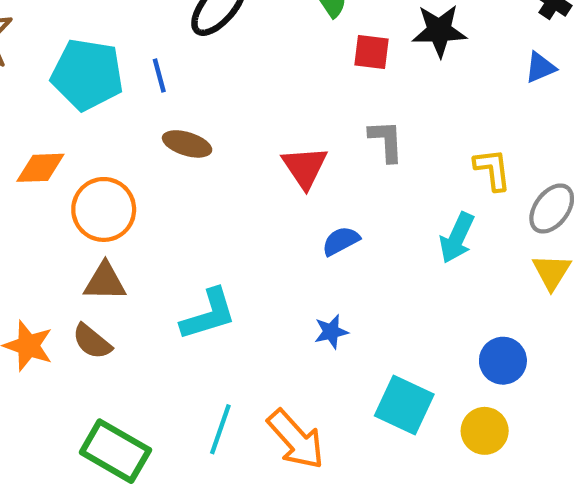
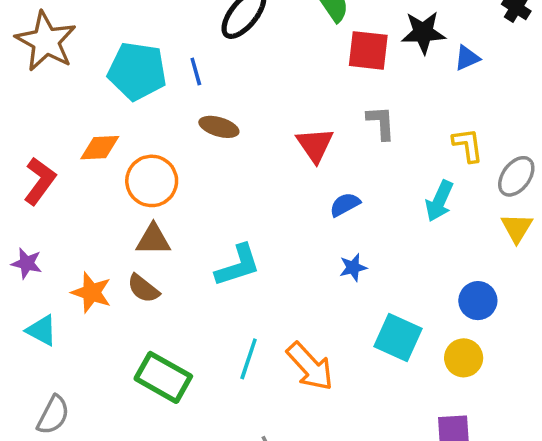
red square: (372, 52) -> (368, 50), size x1.4
blue triangle: (540, 67) -> (467, 58), moved
blue star: (331, 332) -> (353, 267), moved

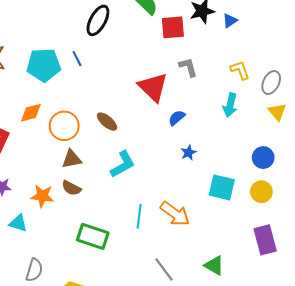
brown ellipse: (219, 127) -> (107, 122), moved, turned 35
red triangle: (315, 145) -> (153, 87), size x1.4

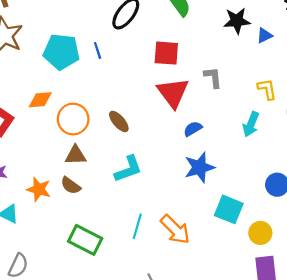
red square: (173, 27) -> (166, 53), moved
blue star: (188, 153) -> (199, 167), size x1.8
yellow circle: (261, 192) -> (260, 233), moved

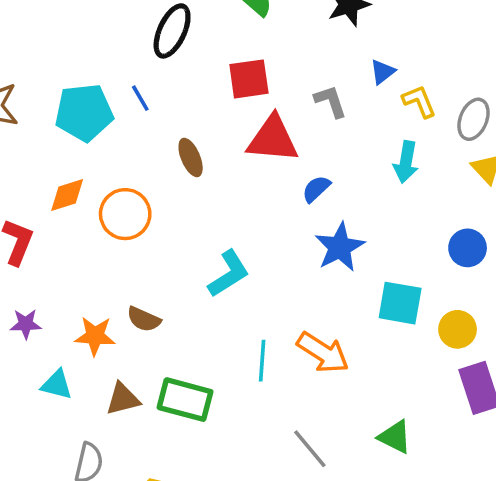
blue triangle: (264, 35) -> (383, 72), moved
red triangle: (173, 93) -> (273, 139), turned -36
brown ellipse: (119, 121) -> (191, 157), moved, turned 30
brown triangle: (75, 155) -> (123, 399), moved

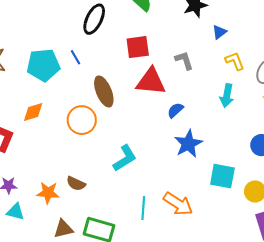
blue triangle: (383, 72) -> (219, 32), moved
brown ellipse: (191, 157) -> (104, 92), size x1.4
orange circle: (125, 214) -> (82, 120), moved
cyan triangle: (57, 385) -> (15, 212), moved

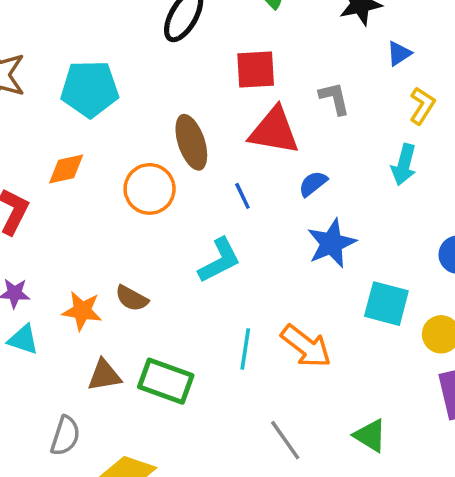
blue line: (76, 57) -> (242, 196), moved
yellow L-shape: (235, 61) -> (422, 106), turned 50

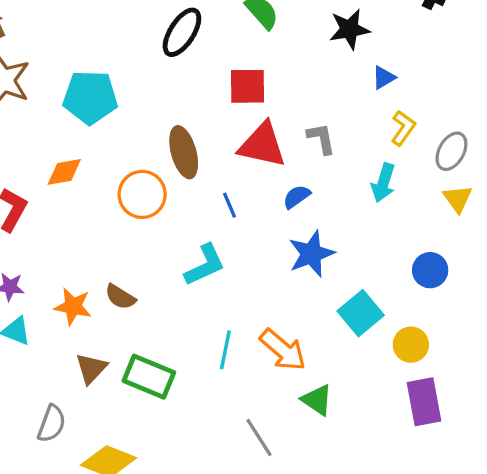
gray L-shape: (334, 98) -> (321, 138), moved
cyan square: (386, 304) -> (361, 313), turned 33
brown triangle: (104, 375) -> (91, 368), turned -40
green triangle: (370, 435) -> (317, 400), moved

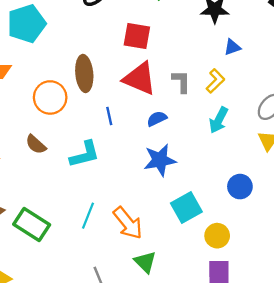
cyan pentagon: (90, 97) -> (26, 24), turned -30
yellow L-shape: (403, 128) -> (215, 81), moved
brown semicircle: (120, 297) -> (36, 144), moved

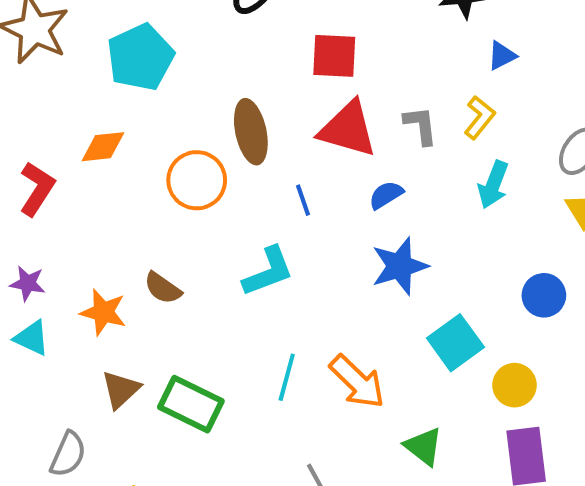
brown semicircle: (36, 144) -> (163, 288), moved
green triangle: (145, 262) -> (424, 447), moved

